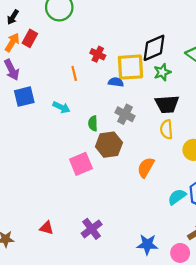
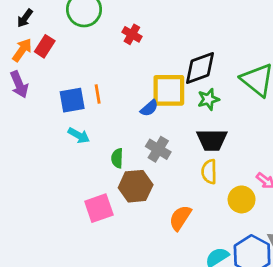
red cross: (98, 54) -> (132, 34), moved
blue semicircle: (116, 82) -> (149, 108), turned 128
blue square: (24, 97) -> (72, 100), moved

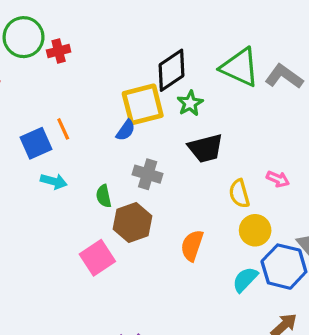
red cross: (132, 34) -> (59, 51), moved, turned -30
yellow semicircle: (209, 172) -> (239, 194), moved
yellow circle: (242, 199) -> (255, 230), moved

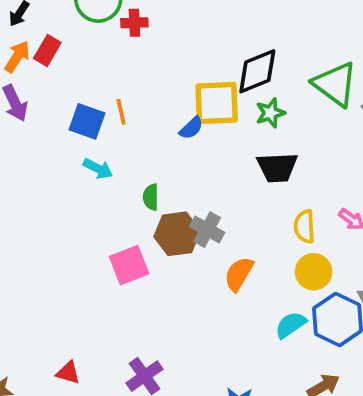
blue square: (36, 143) -> (87, 121), turned 32
gray cross: (148, 174) -> (207, 230), moved

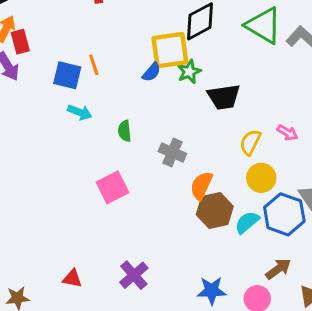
red rectangle: (47, 51) -> (20, 42), moved, turned -40
green star: (270, 113) -> (189, 72), moved
yellow semicircle: (304, 226) -> (250, 142), turned 36
brown hexagon: (177, 234) -> (215, 210), moved

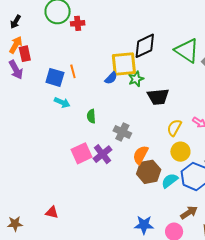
purple cross: (134, 275) -> (102, 154), moved

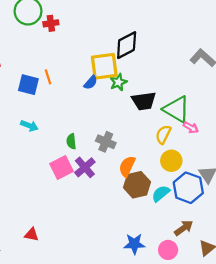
green triangle: (187, 51) -> (177, 109), moved
cyan arrow: (62, 102) -> (29, 126), moved
green semicircle: (91, 116) -> (71, 141), moved

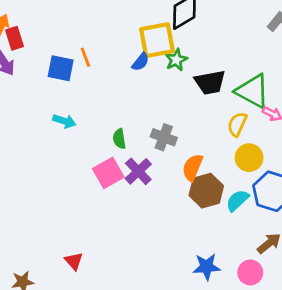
red triangle: (32, 235) -> (74, 261), turned 40

